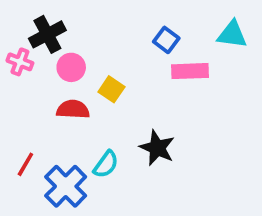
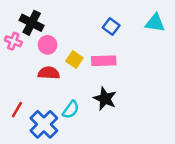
black cross: (47, 34) -> (32, 23), turned -35
pink rectangle: (190, 71) -> (104, 61), moved

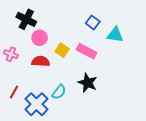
cyan triangle: (155, 23) -> (115, 35), moved
pink cross: (13, 41) -> (11, 54), moved
pink rectangle: (104, 61) -> (87, 51), turned 30

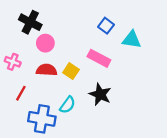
yellow square: (62, 50) -> (71, 71), moved
red line: (14, 92) -> (21, 93), moved
blue cross: (36, 104) -> (42, 119), turned -35

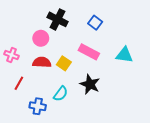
black cross: (30, 22) -> (58, 19), moved
cyan triangle: (132, 40) -> (124, 55), moved
blue cross: (42, 119) -> (38, 106), size x0.7

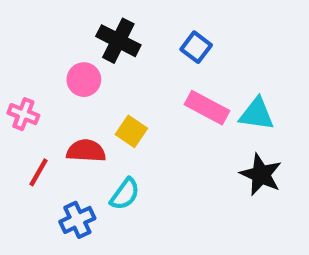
pink rectangle: (89, 52) -> (207, 108), moved
red semicircle: (42, 62) -> (86, 151), moved
black star: (90, 84) -> (261, 175), moved
blue cross: (38, 106) -> (77, 220), turned -35

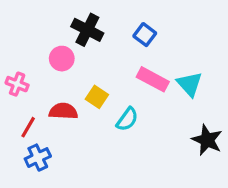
cyan triangle: (257, 114) -> (190, 84), turned 40
black star: (261, 175) -> (207, 140), moved
cyan semicircle: (125, 194) -> (127, 119), moved
blue cross: (77, 220) -> (38, 158), moved

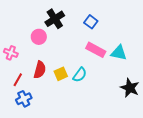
black cross: (87, 30) -> (55, 19), turned 30
cyan triangle: (190, 84) -> (119, 53), turned -36
yellow square: (97, 97) -> (61, 74), moved, turned 32
red semicircle: (63, 111) -> (40, 70), turned 102

